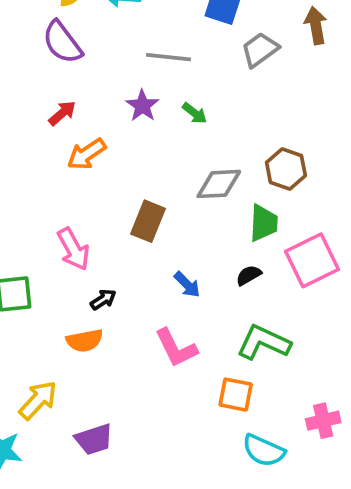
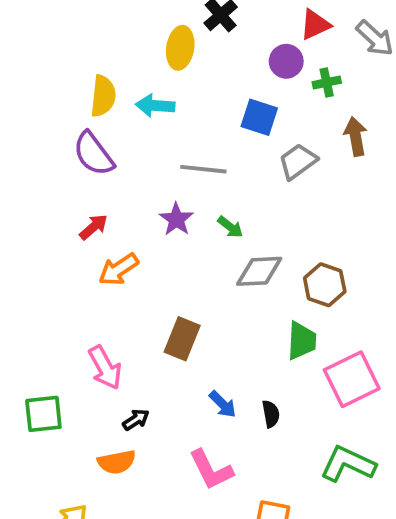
gray diamond: (219, 184) -> (259, 271), moved
black semicircle: (249, 275) -> (271, 414), moved, turned 110
green L-shape: (264, 342) -> (348, 464), moved

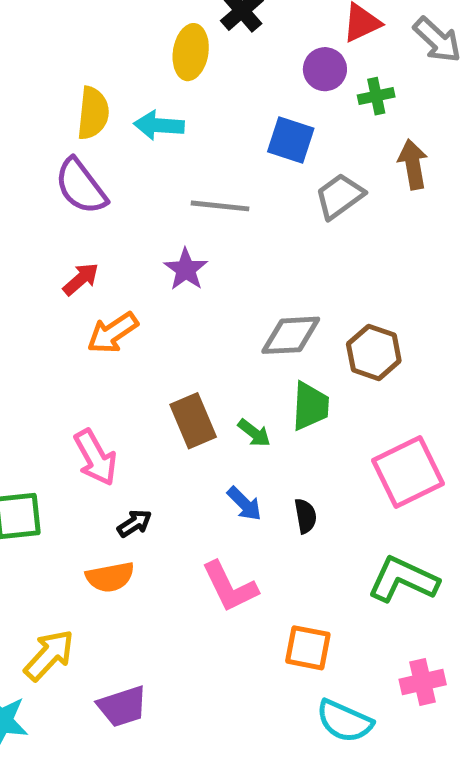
green arrow: (230, 227) -> (254, 433), moved
brown rectangle: (182, 339) -> (193, 421), turned -45
green trapezoid: (302, 341) -> (310, 406), moved

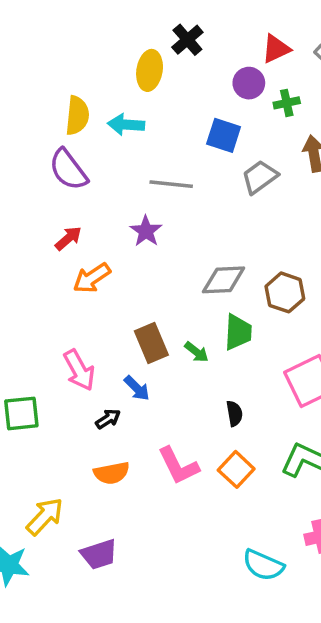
blue arrow: (244, 504) -> (137, 388), moved
orange semicircle: (110, 577) -> (112, 473), moved
orange square: (308, 648) -> (236, 469), moved, turned 32

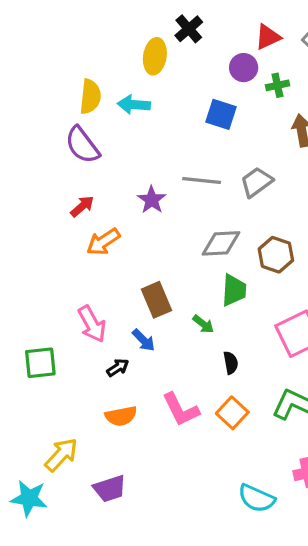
gray trapezoid: (260, 177) -> (257, 182), moved
gray line: (171, 184) -> (202, 180), moved
green arrow: (196, 352) -> (203, 324), moved

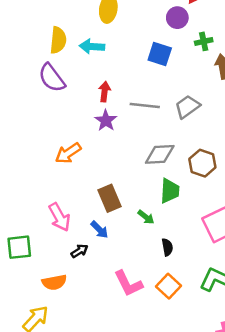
green cross: (277, 85) -> (204, 41), moved
red arrow: (82, 206) -> (105, 92), moved, turned -42
orange semicircle: (121, 416) -> (54, 282), moved

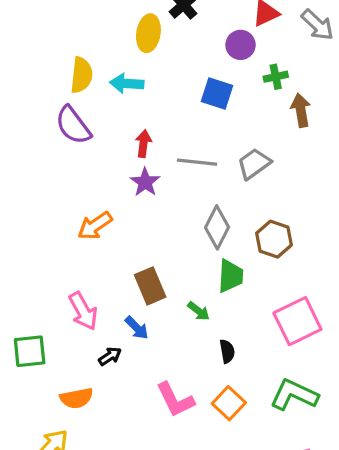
gray diamond: (160, 154) -> (217, 227), turned -60

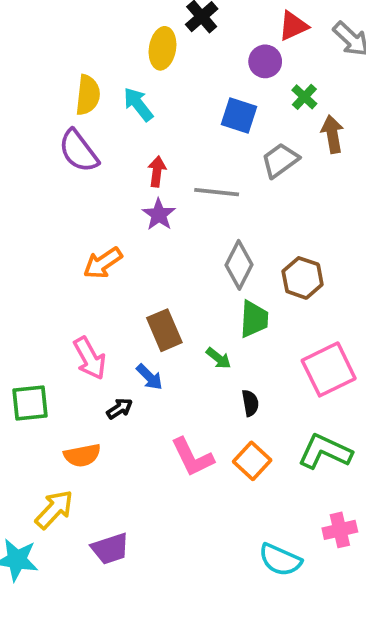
green cross: (276, 77) -> (304, 97), turned -35
cyan arrow: (127, 83) -> (138, 104), turned 48
gray trapezoid: (254, 164) -> (280, 160), moved

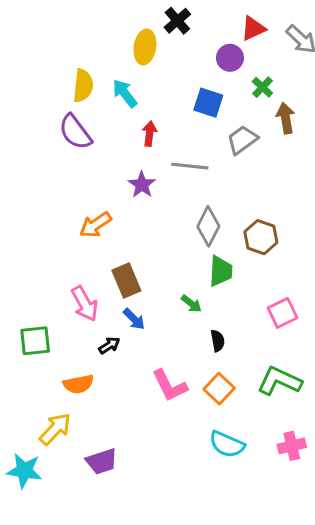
red arrow: (157, 172) -> (150, 134), moved
brown rectangle: (164, 330) -> (126, 280), moved
pink square: (329, 369) -> (283, 313), size x0.7
cyan semicircle: (280, 560) -> (227, 444), moved

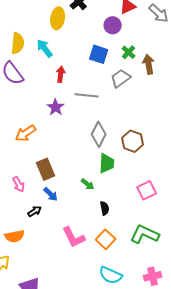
green cross: (262, 87) -> (129, 52), moved
pink arrow: (85, 304) -> (19, 184), size x0.7

